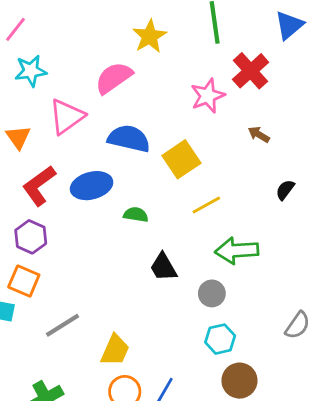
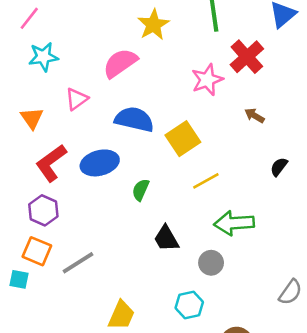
pink triangle: (67, 116) -> (77, 99), size x0.7
green semicircle: (136, 215) -> (141, 190), turned -75
gray line: (63, 325) -> (78, 263), moved
cyan hexagon: (220, 339) -> (189, 305), moved

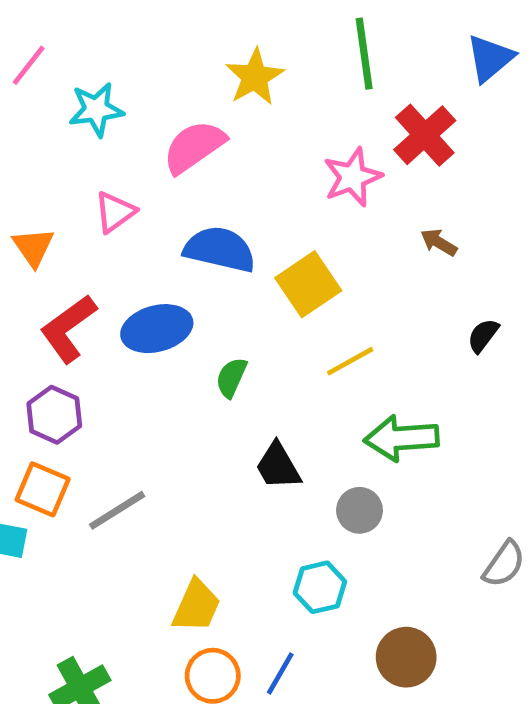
cyan star: (43, 57) -> (96, 110), moved

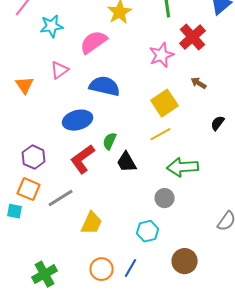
yellow square: (308, 284) -> (165, 103), moved
red L-shape: (68, 329) -> (83, 159), moved
black trapezoid: (278, 466) -> (127, 162), moved
yellow trapezoid: (196, 606) -> (92, 223), moved

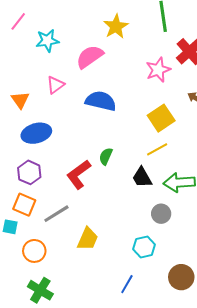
blue ellipse: (78, 120) -> (36, 133), moved
black trapezoid: (127, 162) -> (142, 177), moved
orange circle: (102, 269) -> (34, 251), moved
green cross: (45, 274) -> (40, 290), turned -30

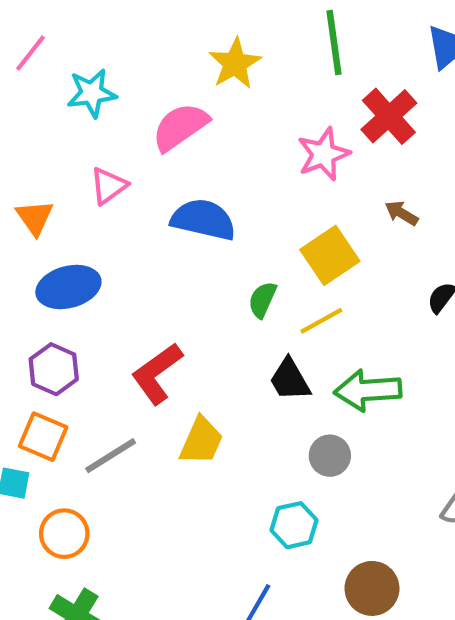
green semicircle: (106, 156) -> (262, 300), moved
yellow trapezoid: (88, 239) -> (201, 441), moved

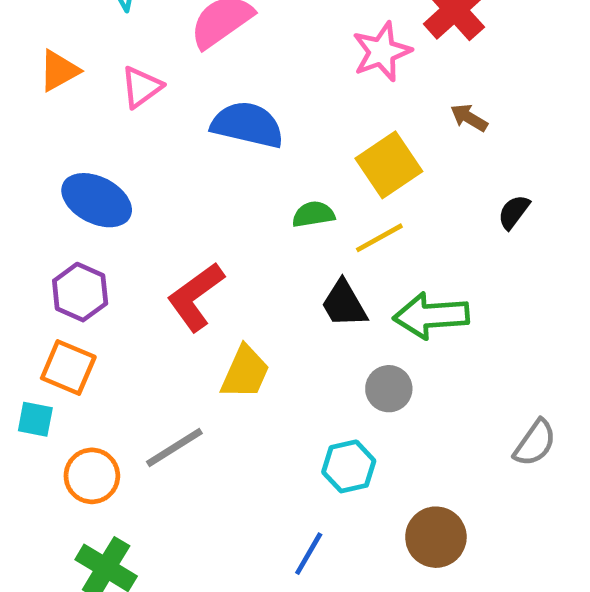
orange triangle: (35, 217) -> (59, 71), moved, turned 36
blue ellipse: (68, 287) -> (97, 200), turned 42
green semicircle: (262, 300) -> (313, 214), turned 57
gray line: (111, 456) -> (174, 448), moved

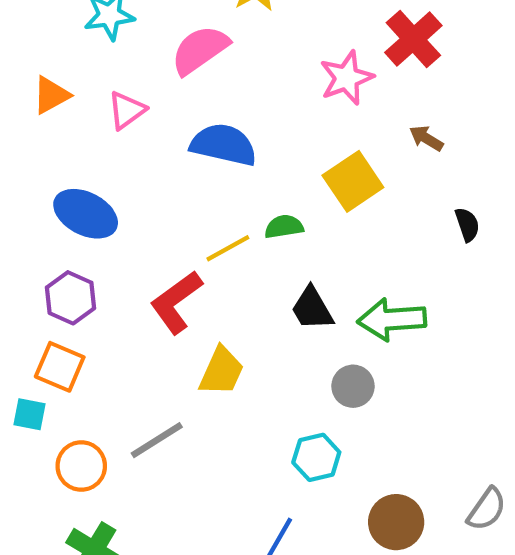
black semicircle: (514, 212) -> (467, 224), turned 124
yellow line: (379, 238) -> (228, 248), moved
gray semicircle: (535, 443) -> (487, 509), moved

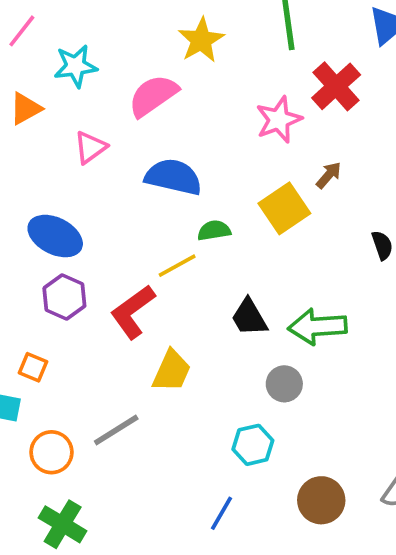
orange triangle: (51, 95) -> (26, 109), moved
brown arrow: (426, 138) -> (329, 175), moved, turned 100
green semicircle: (284, 227) -> (214, 230), moved
purple hexagon: (70, 298) -> (64, 297), moved
orange square: (60, 367) -> (33, 367), size x0.7

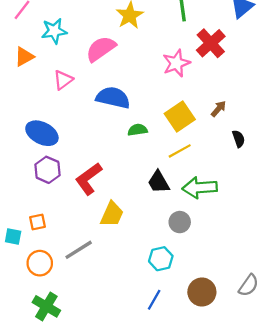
brown arrow: (329, 175) -> (219, 109), moved
yellow line: (177, 266) -> (180, 151), moved
orange square: (33, 367) -> (38, 222), moved, turned -35
blue line: (221, 513) -> (154, 300), moved

